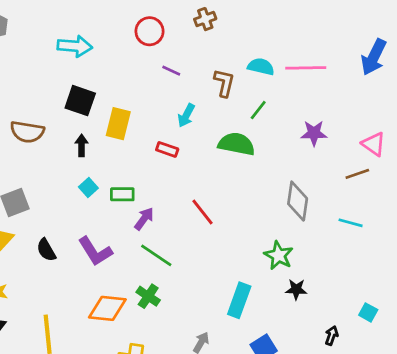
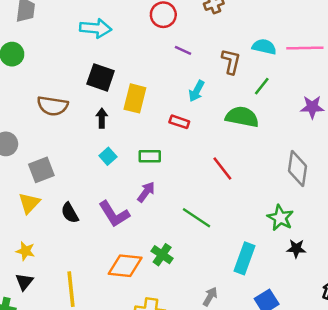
green rectangle: (122, 194) -> (150, 156), moved
red line: (202, 212) -> (222, 169), moved
purple arrow: (144, 219) -> (146, 192), moved
green line: (156, 255) -> (197, 218), moved

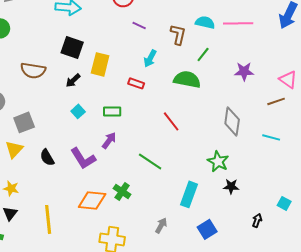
black arrow: (102, 118) -> (73, 80), turned -133

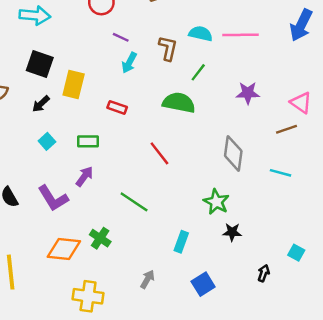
cyan arrow: (150, 58) -> (129, 63), moved
cyan rectangle: (189, 194) -> (181, 242), size x0.7

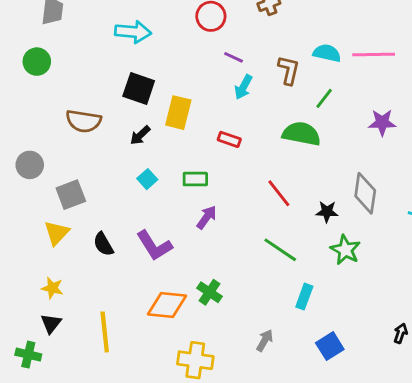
purple arrow: (84, 176) -> (207, 217), moved
green line: (134, 202) -> (280, 250), moved
black star: (232, 232) -> (327, 212), moved

